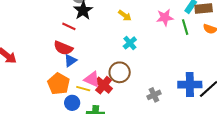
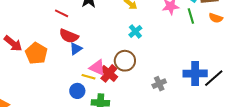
red line: (69, 26) -> (62, 13), moved
orange pentagon: (59, 84) -> (36, 53), moved

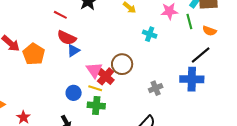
orange semicircle: (216, 18) -> (209, 31), moved
cyan cross: (135, 31) -> (150, 34), moved, turned -32
pink triangle: (97, 67) -> (94, 70), turned 30
yellow line: (88, 77) -> (95, 88), moved
black line: (214, 78) -> (201, 55), moved

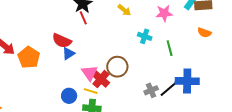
red line: (60, 15) -> (83, 18), moved, turned 40
green line: (189, 22) -> (170, 48), moved
black line: (201, 55) -> (169, 88), moved

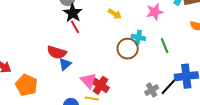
orange pentagon: (29, 57) -> (26, 85), moved
brown circle: (117, 67) -> (128, 49), moved

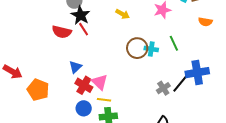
cyan cross: (138, 37) -> (151, 49), moved
red semicircle: (57, 52) -> (62, 32), moved
red cross: (100, 85) -> (84, 85), moved

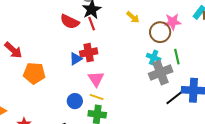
brown circle: (137, 48) -> (160, 32), moved
red cross: (84, 85) -> (89, 53), moved, turned 36
gray cross: (163, 88) -> (161, 73), moved, size x1.6
orange pentagon: (38, 90) -> (34, 73), turned -30

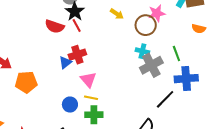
green line: (177, 57) -> (176, 53), moved
black line: (175, 97) -> (165, 99), moved

